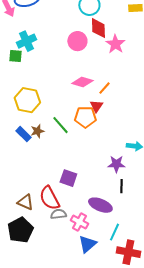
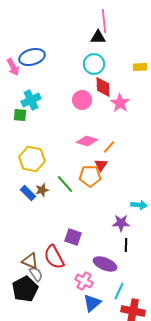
gray semicircle: (58, 214) -> (36, 274), moved, turned 63

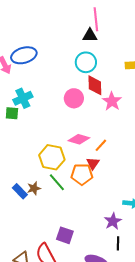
yellow hexagon: (32, 159) -> (52, 157), moved
purple star: (121, 223) -> (113, 221), turned -30

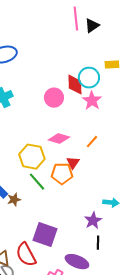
black triangle: (90, 35) -> (92, 26), moved, turned -35
cyan circle: (86, 62) -> (89, 78), moved
orange line: (101, 145) -> (92, 142), moved
brown star: (34, 188) -> (14, 200), moved
purple square: (65, 235) -> (45, 235), size x1.4

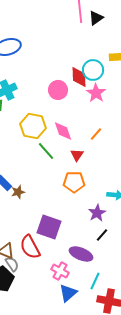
pink diamond: (59, 139) -> (63, 131), turned 55
yellow hexagon: (32, 157) -> (33, 126), moved
orange pentagon: (62, 174) -> (74, 182), moved
green line: (37, 182) -> (46, 151), moved
black line: (98, 243) -> (102, 235), turned 40

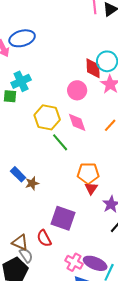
pink circle: (58, 90) -> (77, 90), moved
red triangle: (77, 155) -> (91, 188), moved
red semicircle: (30, 247) -> (44, 238), size x0.7
purple ellipse: (81, 254) -> (95, 263), moved

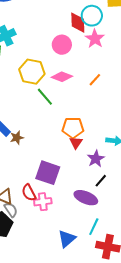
pink diamond: (77, 122) -> (62, 77), turned -50
pink cross: (74, 262) -> (43, 202), moved, turned -36
purple ellipse: (95, 263) -> (86, 198), moved

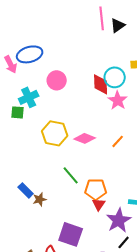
pink circle: (62, 45) -> (57, 80), moved
green line: (45, 97) -> (71, 175), moved
purple star: (96, 159) -> (119, 220), size x1.4

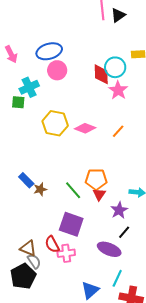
blue ellipse: (30, 54) -> (49, 51), moved
green line: (71, 175) -> (73, 190), moved
purple star: (119, 220) -> (119, 210), size x0.7

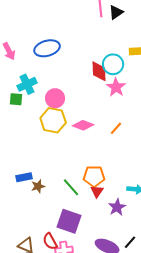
pink circle: (57, 70) -> (55, 98), moved
blue rectangle: (26, 180) -> (24, 177), turned -56
black line: (124, 232) -> (130, 242), moved

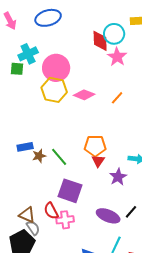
pink circle: (55, 98) -> (56, 68), size x1.4
green line: (71, 187) -> (59, 157), moved

